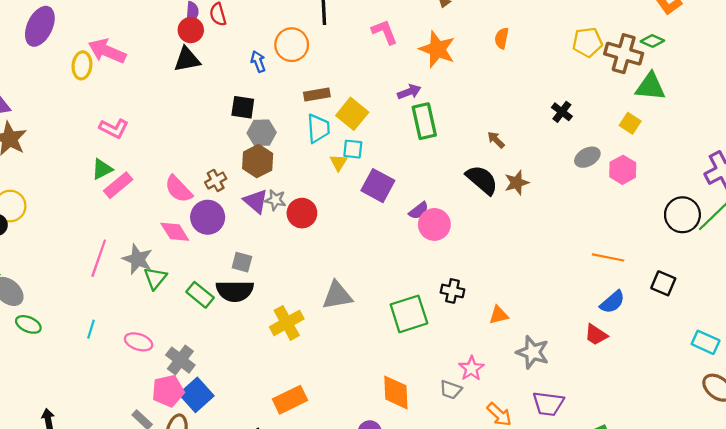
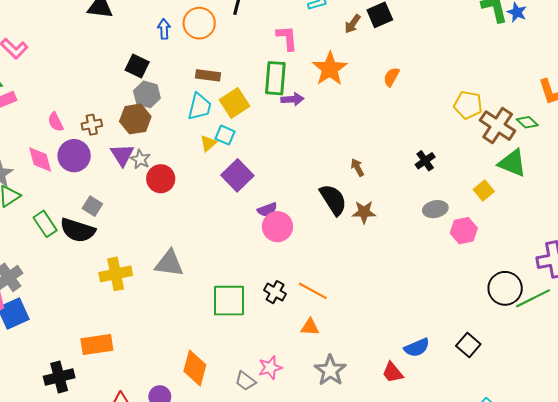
green rectangle: (424, 121) -> (275, 78), moved
pink semicircle: (178, 189) -> (56, 122), size x0.7
orange line: (608, 257) -> (313, 291), moved

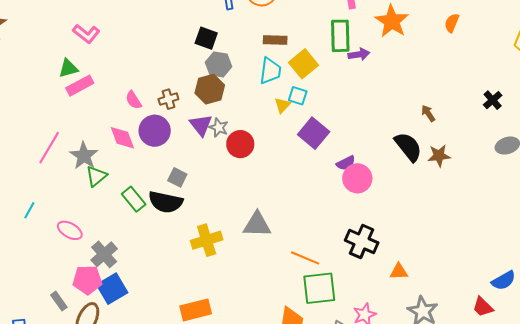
orange line: (313, 291) -> (305, 258), moved
black cross: (275, 292) -> (362, 242), size x1.5
green square: (229, 301) -> (319, 288), moved

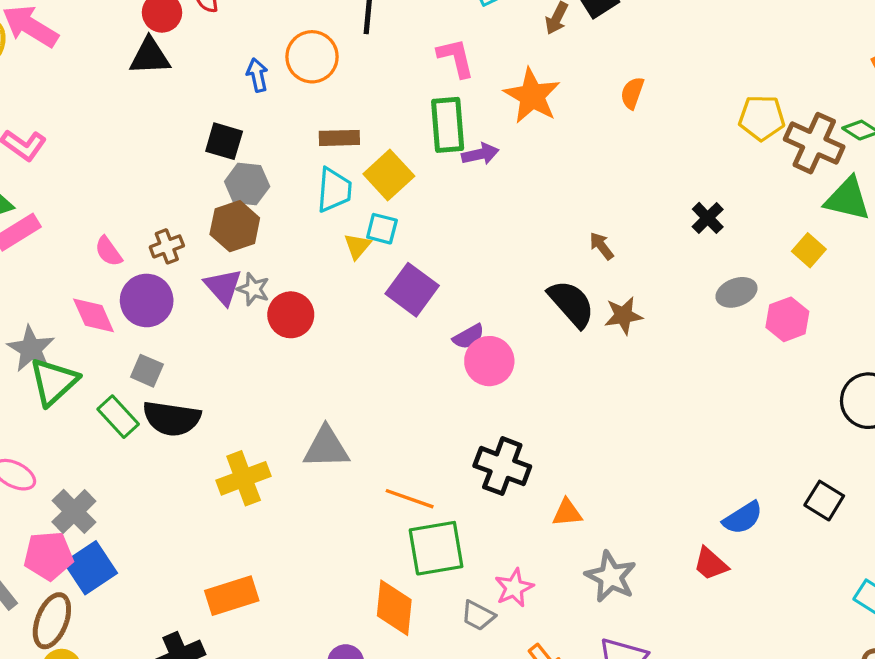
green triangle: (96, 176) -> (54, 382), size x1.4
gray square: (177, 177) -> (147, 371), moved

